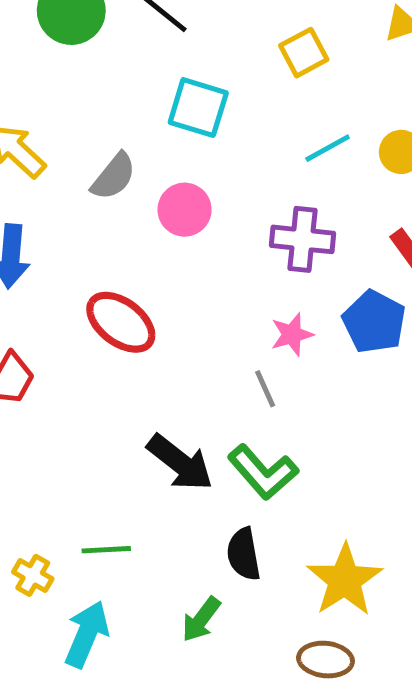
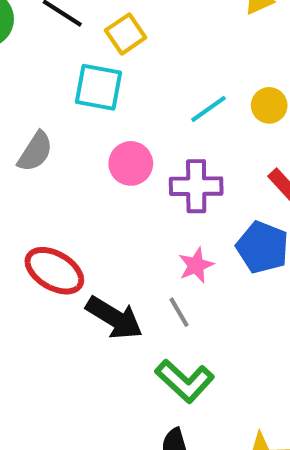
yellow square: (304, 53) -> (126, 34), moved
pink circle: (185, 210) -> (131, 163), moved
black arrow: (180, 463) -> (114, 318), moved

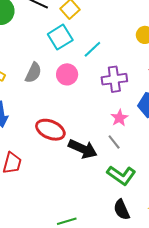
cyan square: (99, 87) -> (60, 37), turned -35
cyan line: (208, 109) -> (92, 49), moved
pink circle: (131, 163) -> (67, 74), moved

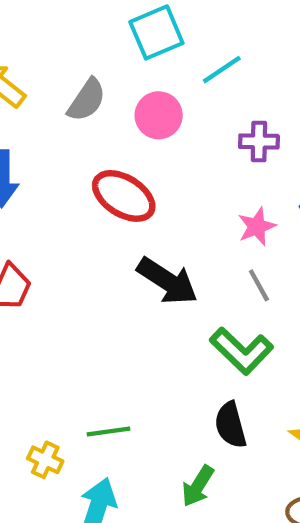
purple cross: (114, 79) -> (259, 141), size x0.7
red ellipse: (50, 130) -> (124, 196), moved
gray line: (114, 142) -> (259, 285), moved

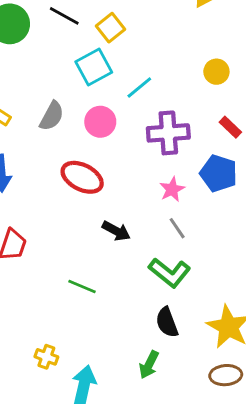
purple cross: (259, 141) -> (168, 133), size x1.6
black arrow: (167, 281) -> (116, 231), size x0.7
green line: (108, 431) -> (82, 287), moved, turned 36

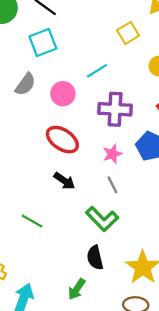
yellow square: (110, 28) -> (128, 33), moved
cyan square: (94, 67) -> (43, 43), moved
red ellipse: (82, 177) -> (62, 140), moved

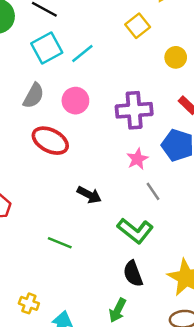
cyan line: (97, 71) -> (82, 53), moved
red ellipse: (62, 140) -> (50, 141), moved
gray line: (112, 185) -> (153, 191), moved

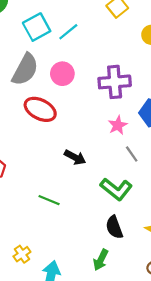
gray semicircle: (34, 96) -> (25, 70), size x1.4
yellow cross: (29, 303) -> (22, 254), turned 36

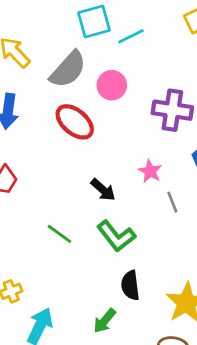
pink star: (118, 125) -> (150, 171), moved, turned -30
green L-shape: (116, 189) -> (116, 236), moved

